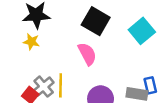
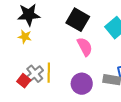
pink semicircle: (87, 54) -> (85, 47), moved

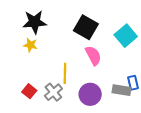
yellow line: (49, 73) -> (65, 73), moved
gray cross: (35, 74) -> (53, 92), moved

